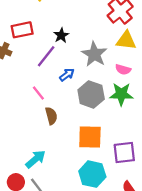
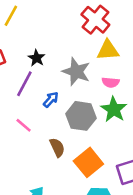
green star: (121, 94) -> (114, 109), turned -30
brown semicircle: (51, 116) -> (57, 147), moved
orange square: (90, 137) -> (88, 162), turned -30

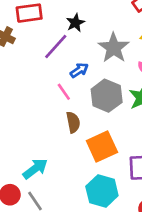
pink line: (24, 125) -> (64, 92), moved

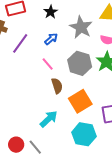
purple line: (56, 47) -> (20, 43), moved
blue arrow: (79, 70) -> (51, 39), moved
cyan arrow: (35, 169) -> (49, 119), moved

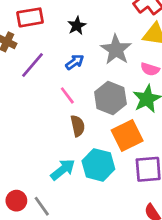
orange square: (80, 101) -> (127, 136), moved
cyan hexagon: (84, 134) -> (98, 165), moved

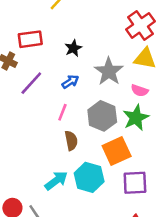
pink line: (67, 95) -> (62, 112), turned 56

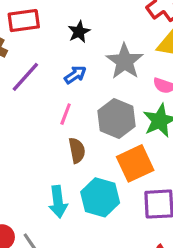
cyan arrow: (56, 181) -> (58, 202), turned 120

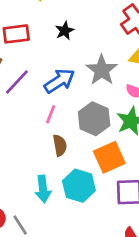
black star: (79, 32) -> (65, 31), moved
blue arrow: (75, 75) -> (59, 81), size x1.6

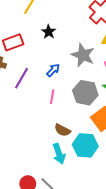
blue arrow: (59, 81) -> (53, 70), size x0.6
brown semicircle: (60, 145) -> (62, 130), moved, turned 140

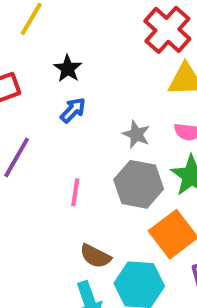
gray star: (83, 55) -> (136, 134), moved, size x0.6
blue arrow: (53, 70) -> (73, 110), moved

